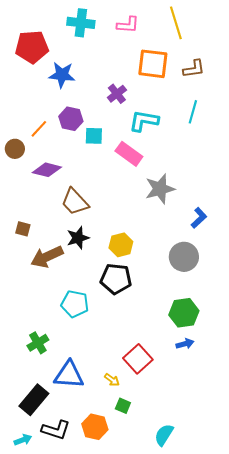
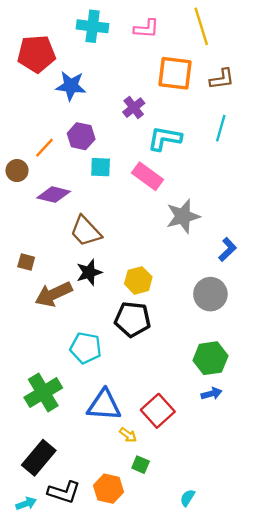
cyan square: (94, 136) -> (101, 167), moved
green cross: (38, 343) -> (43, 393), size x1.5
blue triangle: (69, 375) -> (104, 405), moved
cyan semicircle: (164, 435) -> (188, 498), size x0.7

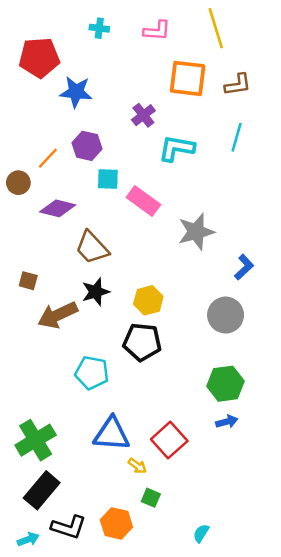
cyan cross: (93, 26) -> (99, 28), size x0.6
pink rectangle: (147, 176) -> (143, 201), moved
green cross: (43, 393) -> (36, 440), moved

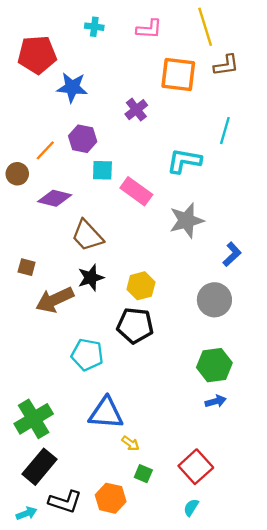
brown L-shape: (238, 85) -> (226, 65), moved
cyan L-shape: (177, 148) -> (184, 161), moved
red square: (169, 440) -> (196, 467), moved

